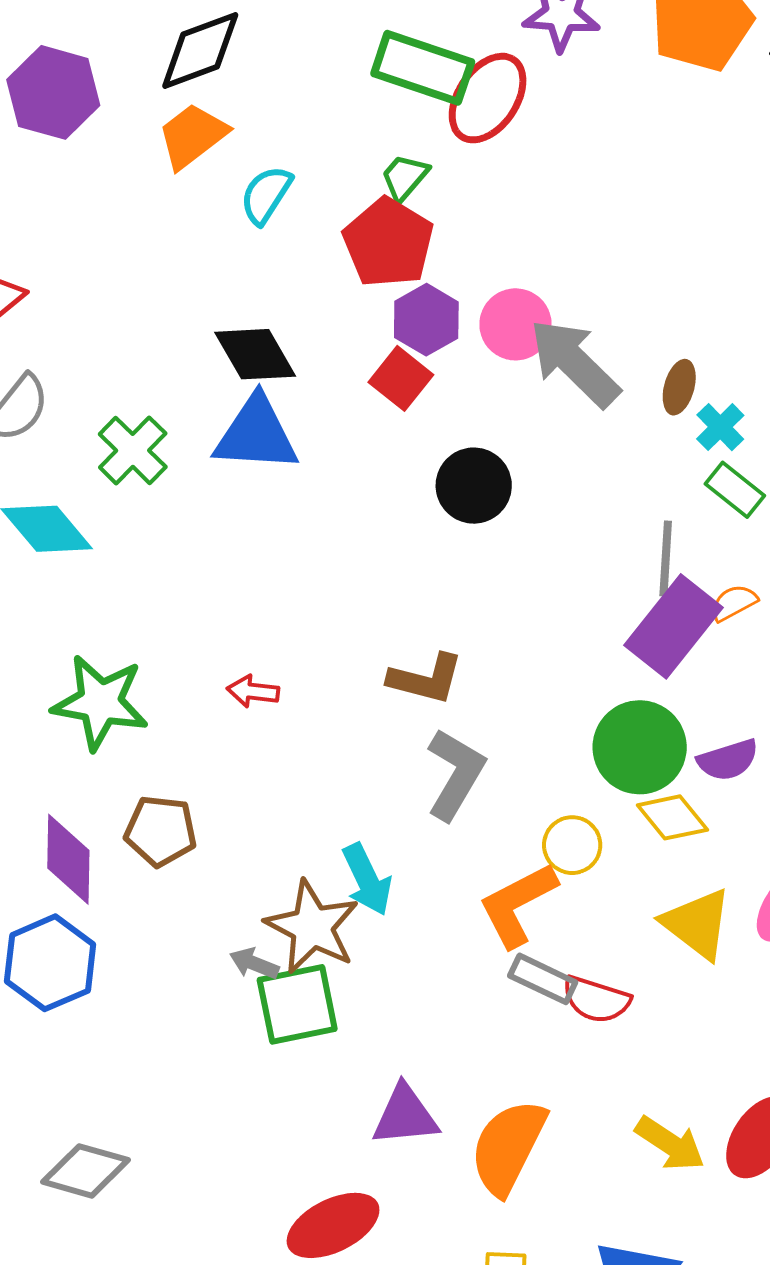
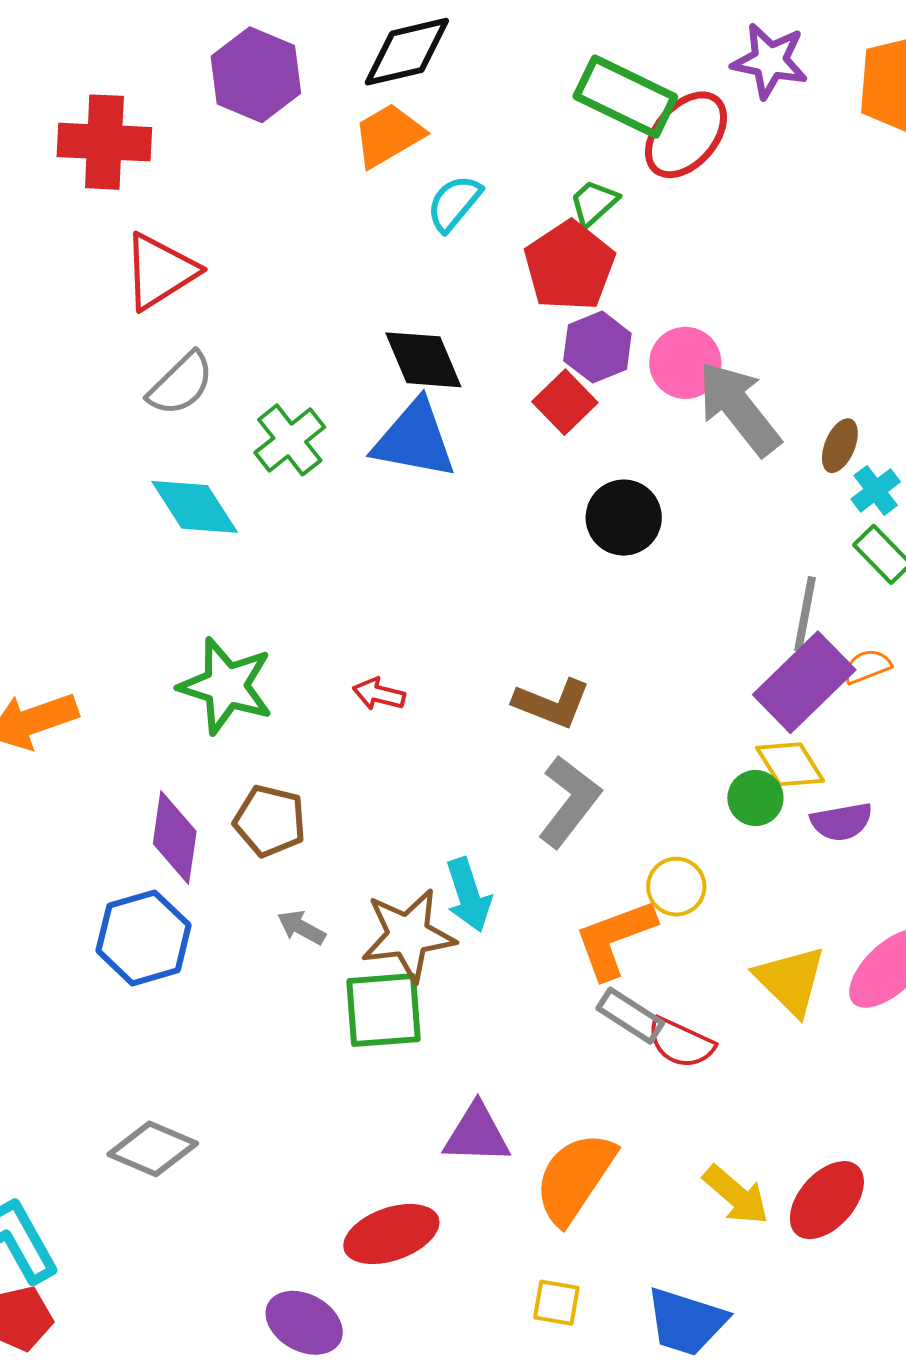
green circle: (640, 747) -> (755, 798), size x0.6
yellow diamond: (672, 817) -> (790, 764), moved
brown star: (312, 927) -> (408, 935), turned 30
gray arrow: (254, 963) -> (301, 928), moved

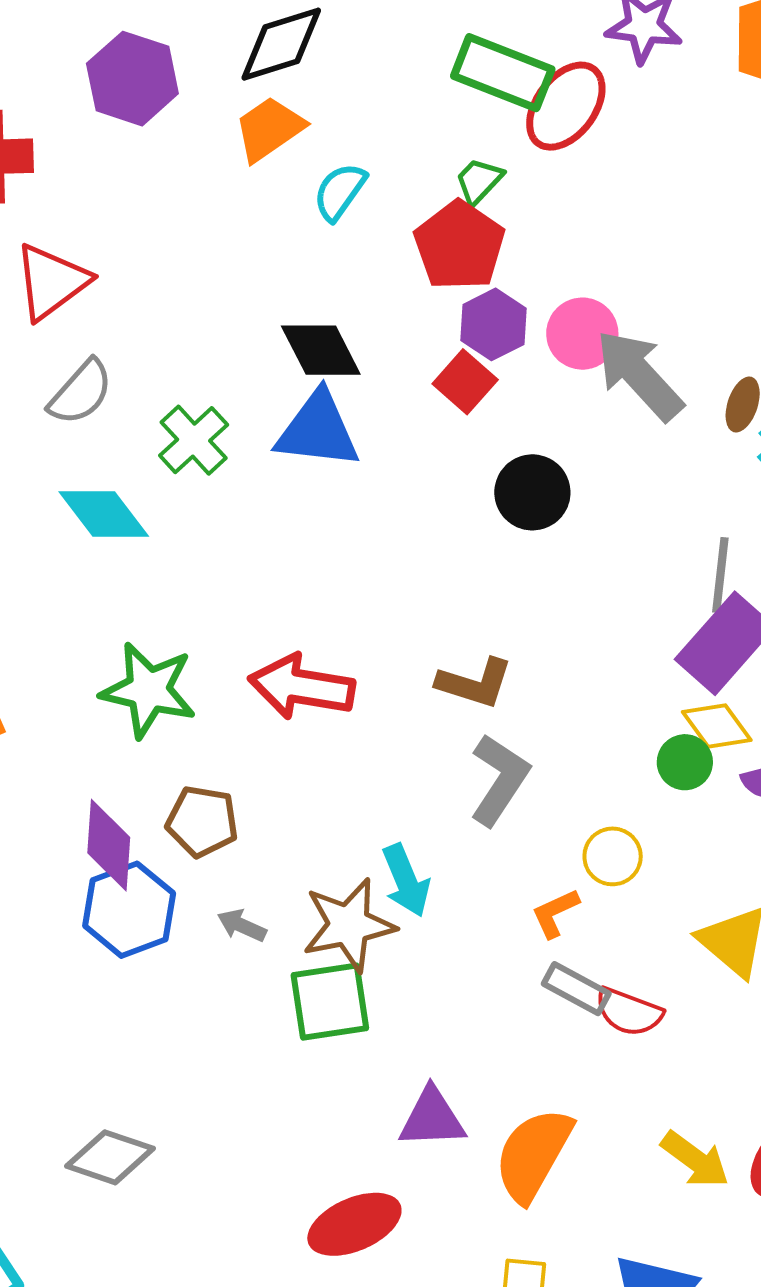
red arrow: (379, 694) -> (302, 687), size x2.0
blue hexagon: (144, 938) -> (129, 910), moved
orange L-shape: (615, 939) -> (555, 913), size x0.6

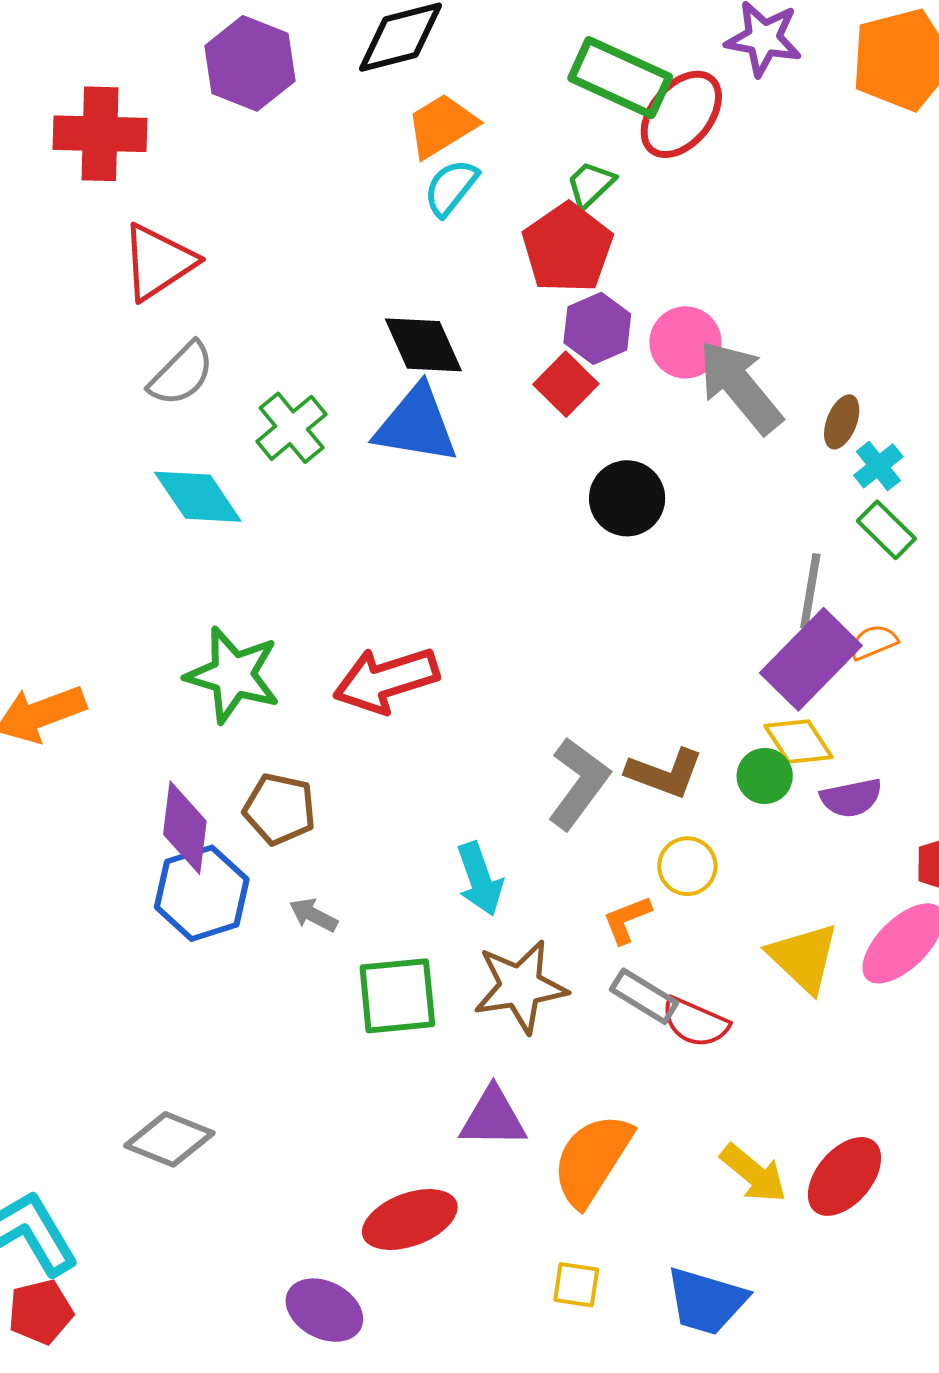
orange trapezoid: (269, 129) -> (442, 126), moved
brown L-shape: (475, 683) -> (665, 773), moved
red arrow: (302, 687) -> (386, 680), turned -30
brown star: (349, 925) -> (520, 986), moved

